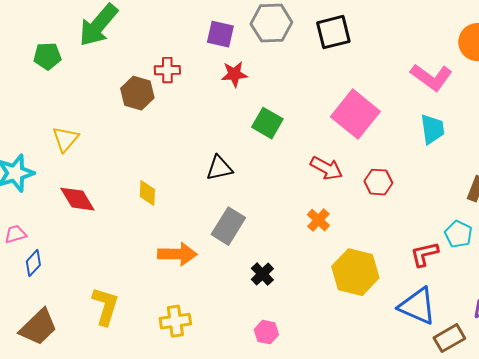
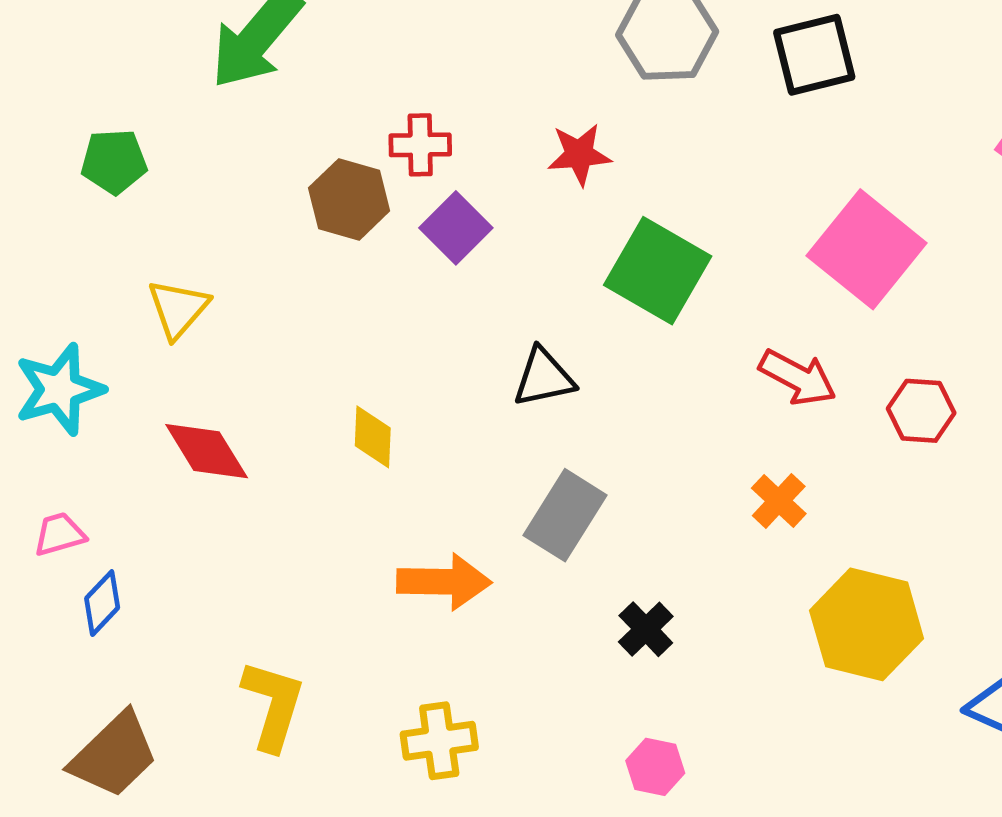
purple square: (220, 34) -> (456, 228), moved, turned 32
green pentagon: (47, 56) -> (114, 161), moved
green square: (267, 123) -> (658, 271), size x1.4

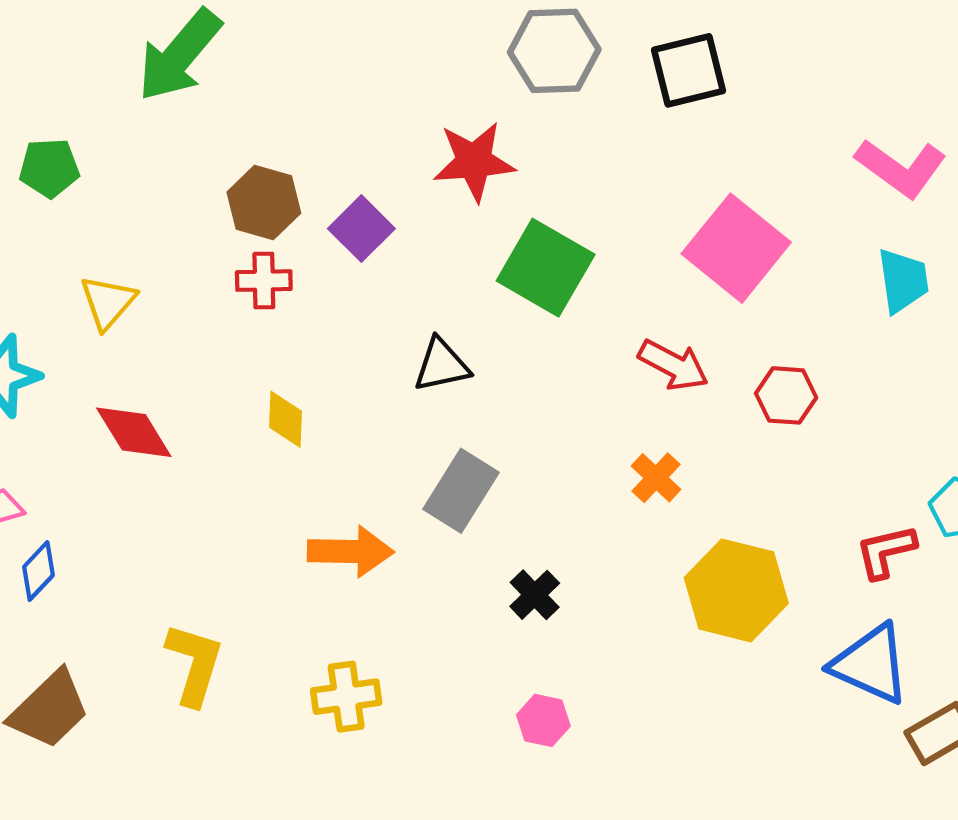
red cross: (420, 145) -> (264, 281), moved
red star: (579, 154) -> (474, 161), size x1.4

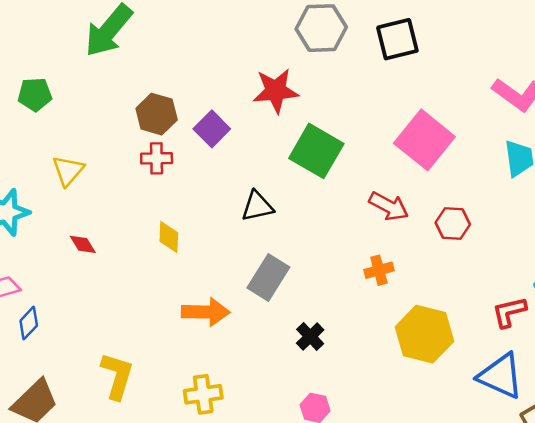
red diamond: (134, 432) -> (83, 244), size x0.6
orange cross: (656, 478) -> (379, 270), turned 32

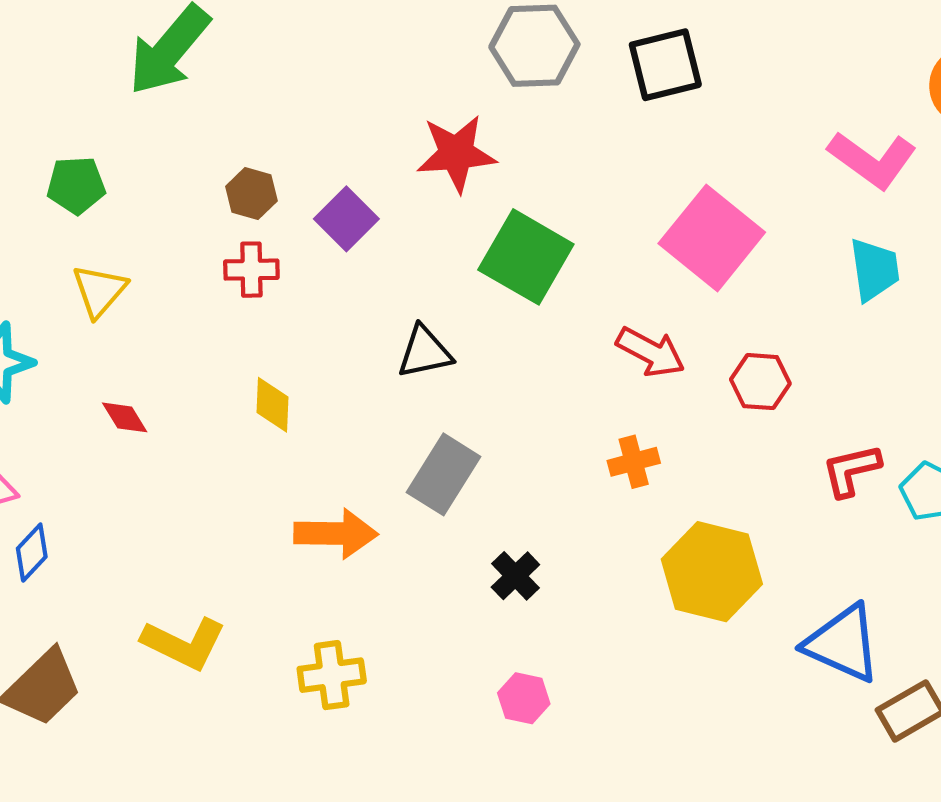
green pentagon: (35, 94) -> (76, 185), moved
brown hexagon: (157, 114) -> (251, 194), size x0.7
red L-shape: (509, 312) -> (851, 470), moved
yellow L-shape: (117, 376) -> (184, 643), turned 99

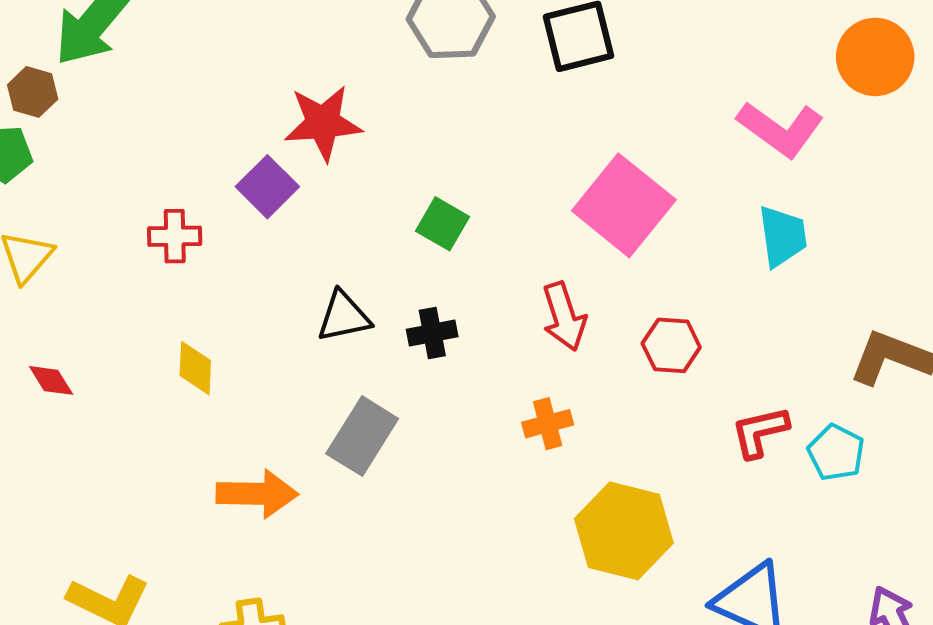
red star: (456, 153) -> (323, 123), moved
brown hexagon: (251, 194) -> (33, 92), moved
green square: (526, 257) -> (443, 224), size x0.6
red arrow: (651, 352) -> (564, 317), turned 44
black cross: (515, 576) -> (432, 333), moved, turned 33

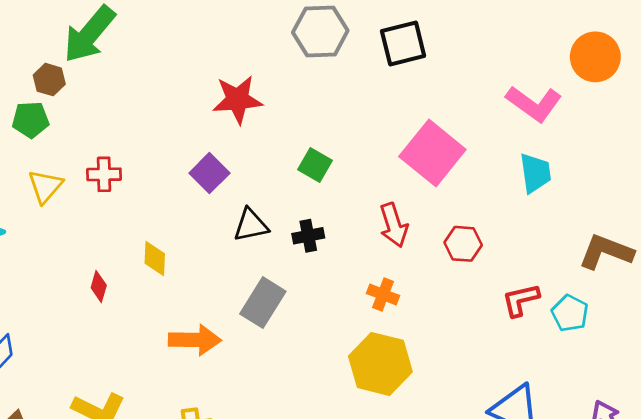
purple square: (267, 187) -> (209, 173), moved
red cross: (175, 236) -> (104, 174), moved
red diamond: (51, 380) -> (99, 287), moved, turned 48
orange cross: (548, 424) -> (383, 295), turned 36
yellow hexagon: (624, 531) -> (380, 364), moved

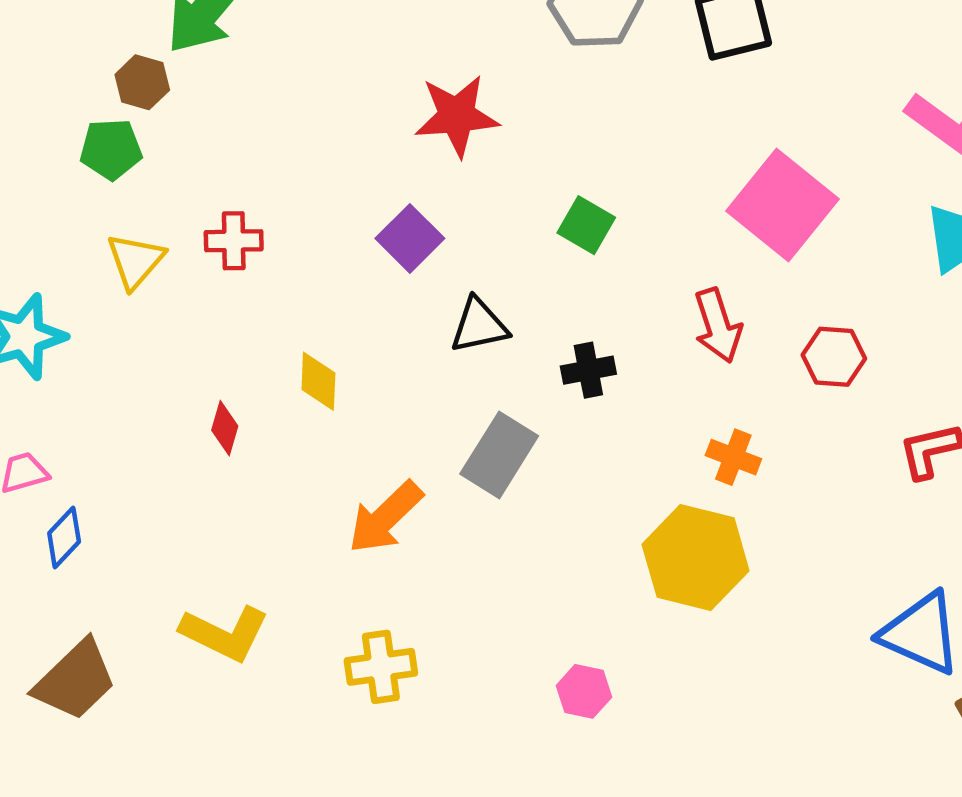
black cross: (308, 236) -> (588, 370), moved
orange cross: (383, 295) -> (733, 457), moved
orange arrow: (195, 340) -> (385, 517), turned 135

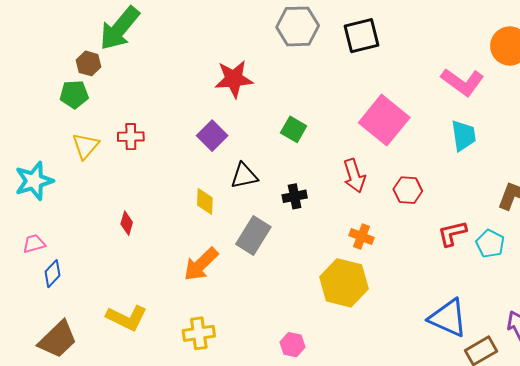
yellow diamond: (318, 381) -> (205, 201), moved

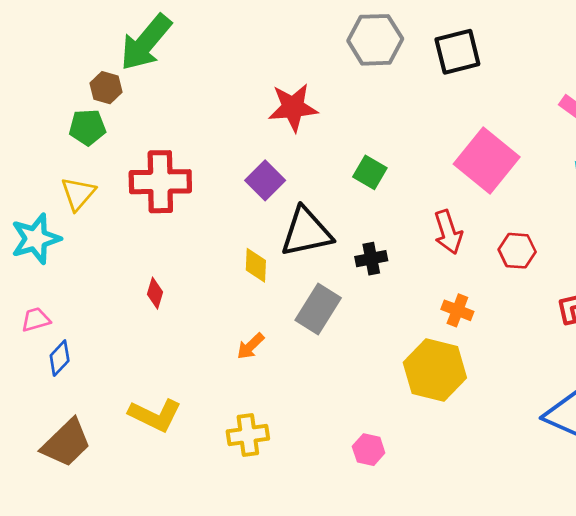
red cross: (131, 137) -> (160, 182), size x1.8
yellow triangle: (85, 146) -> (78, 194), moved
black triangle: (244, 176) -> (306, 232), size x1.5
orange arrow: (201, 264) -> (251, 346), size x0.6

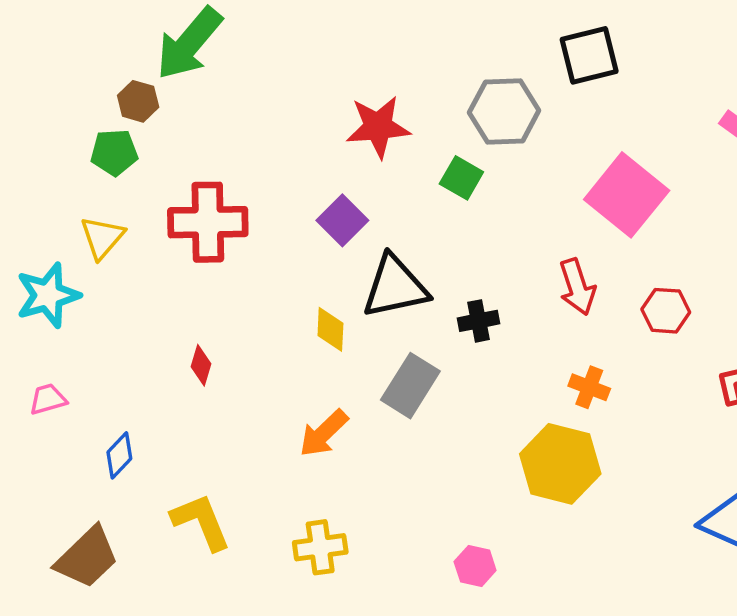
gray hexagon: (375, 40) -> (504, 112), moved
green square: (370, 172) -> (461, 178), moved
orange arrow: (251, 346) -> (324, 433), size x1.4
blue diamond: (60, 358) -> (119, 455), moved
yellow L-shape: (155, 415) -> (201, 522), turned -138

